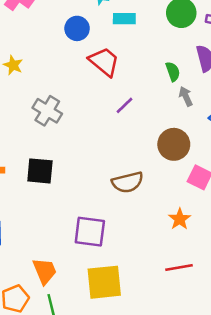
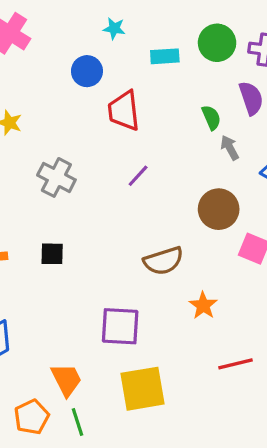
cyan rectangle: (124, 19) -> (165, 56), moved
red trapezoid: (104, 62) -> (124, 111), turned -132
purple line: (125, 105) -> (138, 176), moved
black square: (40, 171) -> (52, 254), size x0.7
orange star: (180, 219) -> (203, 305), moved

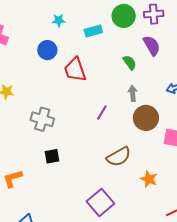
gray arrow: (230, 148) -> (133, 93), moved, turned 35
purple line: (138, 176) -> (102, 113), moved
black square: (52, 254) -> (52, 156), moved
purple square: (120, 326) -> (100, 202), turned -32

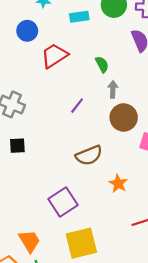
green semicircle: (130, 63) -> (102, 64), moved
red trapezoid: (75, 70) -> (54, 56), turned 68

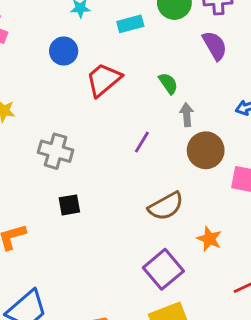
purple square: (63, 202) -> (163, 269), moved

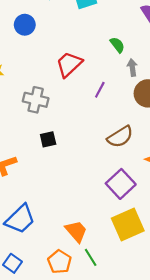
blue circle: (64, 51) -> (25, 25), moved
red trapezoid: (104, 80) -> (69, 64), moved

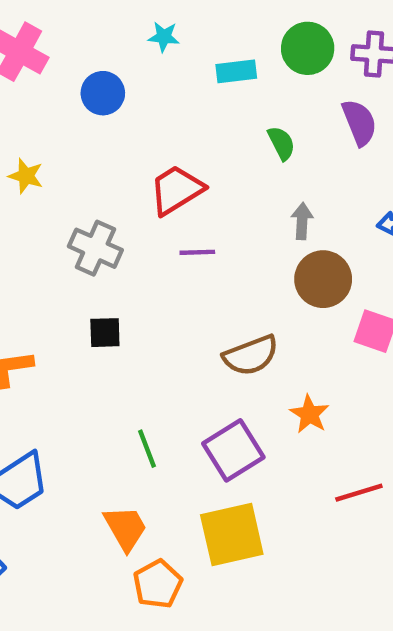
green semicircle: (117, 45) -> (281, 143), moved
purple line: (100, 90) -> (197, 252), moved, turned 49
green line: (91, 257) -> (147, 449), moved
orange pentagon: (59, 262) -> (158, 584), moved

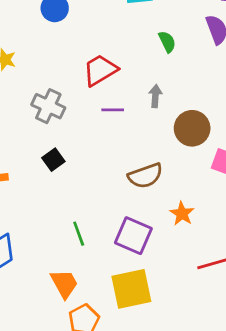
gray arrow: (302, 221) -> (155, 96), moved
black square: (105, 333) -> (53, 160), turned -35
purple square: (233, 450) -> (133, 236), turned -36

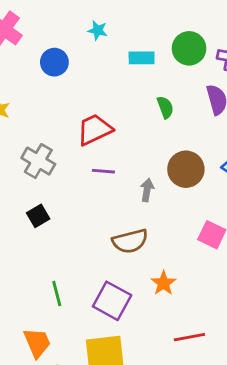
gray arrow: (155, 96) -> (147, 190), moved
brown circle: (192, 128) -> (186, 169), moved

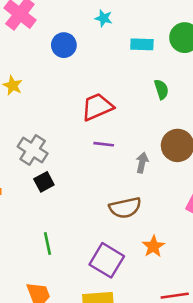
gray cross: (38, 161) -> (33, 150), moved
green line: (57, 293) -> (47, 244), moved

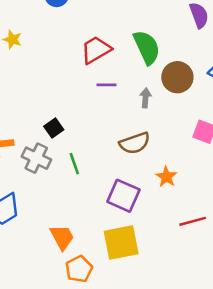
green semicircle: (161, 89) -> (147, 47), moved, size x1.8
gray cross: (33, 150) -> (36, 158), moved
green line: (47, 244) -> (74, 164), moved

